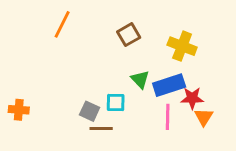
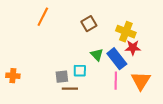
blue rectangle: (169, 85) -> (117, 59), turned 70
red star: (192, 98) -> (133, 48), moved
gray square: (90, 111) -> (62, 77), turned -32
orange triangle: (204, 117) -> (141, 81), size x1.5

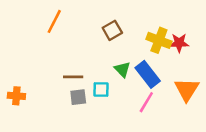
red star: (133, 48) -> (179, 43), moved
pink line: (116, 81) -> (146, 102), turned 30
orange triangle: (141, 81) -> (187, 90), moved
brown line: (70, 89) -> (73, 77), moved

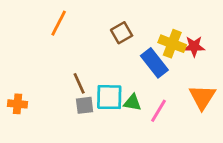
green triangle: (122, 69) -> (132, 103), moved, turned -36
blue rectangle: (148, 74) -> (154, 63), moved
brown line: (73, 77) -> (79, 83), turned 66
cyan square: (101, 90) -> (109, 97), size x1.5

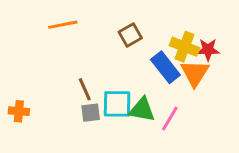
orange line: (59, 23) -> (63, 25), turned 52
orange triangle: (202, 97) -> (195, 73), moved
green triangle: (132, 103) -> (142, 110), size x1.4

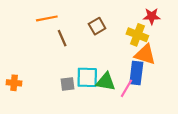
red star: (208, 50) -> (152, 16), moved
blue rectangle: (165, 67) -> (136, 73), moved, turned 45
orange triangle: (195, 73) -> (145, 54), turned -45
brown line: (85, 89) -> (62, 38), moved

